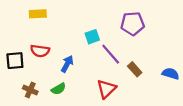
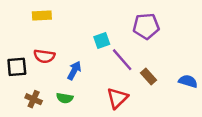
green semicircle: (58, 89) -> (65, 98), turned 40

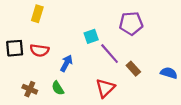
yellow rectangle: (42, 15) -> (37, 14), turned -70
black square: (17, 67) -> (15, 48), moved
green semicircle: (65, 98) -> (58, 88), turned 48

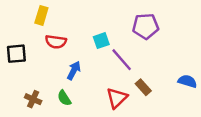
red semicircle: (39, 50) -> (56, 42), moved
brown rectangle: (133, 69) -> (143, 87), moved

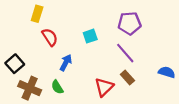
red semicircle: (56, 42) -> (50, 37), turned -132
black square: (16, 54) -> (15, 64), moved, turned -36
purple line: (122, 60) -> (125, 53), moved
brown cross: (33, 99) -> (30, 88), size x1.5

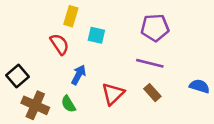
yellow rectangle: (37, 14) -> (71, 16), moved
cyan square: (90, 36) -> (96, 35), moved, turned 32
purple line: (125, 53) -> (150, 63), turned -35
red triangle: (104, 87) -> (113, 94), moved

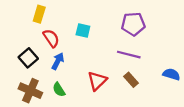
yellow rectangle: (71, 16) -> (39, 14), moved
blue arrow: (79, 75) -> (58, 61), moved
black square: (17, 76) -> (28, 58), moved

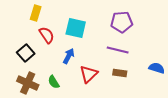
cyan square: (83, 31) -> (76, 28), size x1.5
blue arrow: (58, 61) -> (69, 56), moved
brown rectangle: (131, 80) -> (120, 73), turned -40

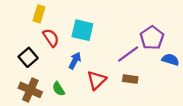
purple pentagon: (122, 22) -> (152, 38), moved, turned -30
purple line: (118, 50) -> (128, 54), turned -50
blue semicircle: (157, 68) -> (170, 60), moved

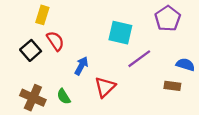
cyan square: (82, 30) -> (120, 33), moved
purple pentagon: (152, 38) -> (168, 19), moved
black square: (28, 57) -> (31, 50), moved
brown rectangle: (130, 79) -> (172, 86), moved

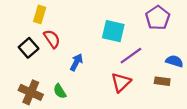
red triangle: (105, 87) -> (121, 82), moved

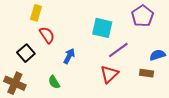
black square: (29, 48) -> (26, 53), moved
blue semicircle: (174, 61) -> (157, 55), turned -35
brown cross: (31, 92) -> (15, 83), moved

